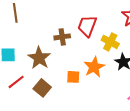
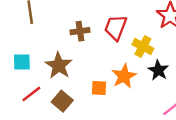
brown cross: (62, 37) -> (80, 31), moved

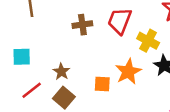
brown star: (59, 65) -> (61, 72), moved, size x0.6

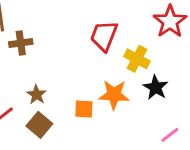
brown cross: (82, 25) -> (21, 43), moved
orange star: (128, 72) -> (114, 95), turned 30

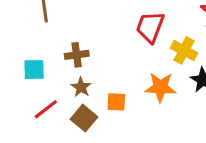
brown cross: (21, 43) -> (77, 55), moved
orange square: (84, 109) -> (116, 102), moved

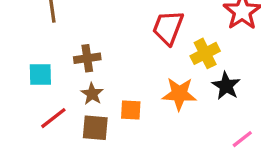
yellow cross: (184, 50) -> (205, 53), turned 35
brown square: (84, 118) -> (95, 128), turned -35

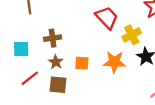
red trapezoid: (168, 28) -> (107, 18), turned 115
orange square: (131, 110) -> (82, 63), moved

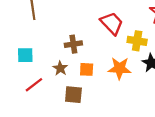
yellow cross: (132, 35) -> (137, 41), turned 36
brown cross: (53, 38) -> (73, 44), moved
brown square: (58, 85) -> (73, 95), moved

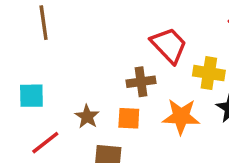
brown cross: (73, 44) -> (141, 82), moved

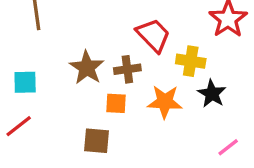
brown star: (87, 117) -> (87, 68), moved, size x1.5
red line: (45, 143) -> (19, 126), moved

